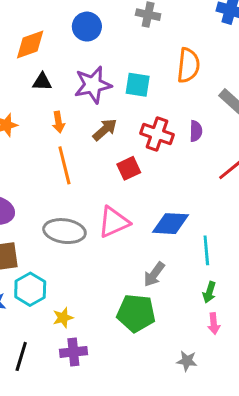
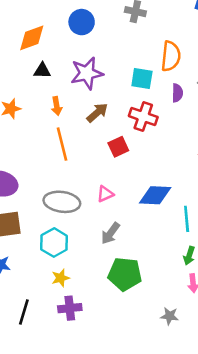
cyan square: (138, 85) -> (142, 78), moved
purple semicircle: (196, 131) -> (177, 93), moved
pink triangle: (114, 222) -> (105, 194), size x0.6
gray arrow: (154, 274) -> (110, 233), moved
cyan hexagon: (30, 289) -> (54, 243), moved

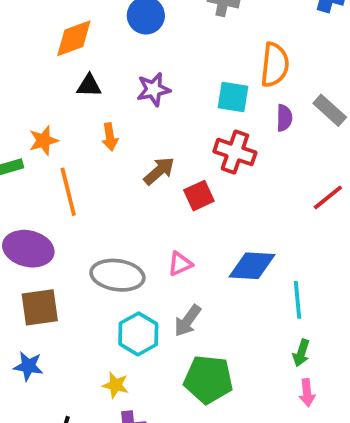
purple star: (87, 73) -> (153, 89), size x0.7
brown arrow: (97, 113) -> (159, 171), moved
orange line: (62, 144) -> (68, 192), moved
cyan hexagon: (54, 243) -> (138, 334), moved
yellow star: (61, 278) -> (116, 385), turned 30

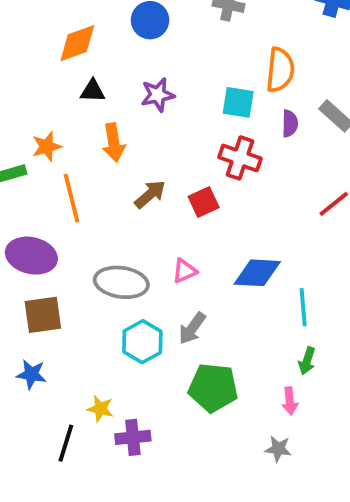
orange arrow: (110, 137) -> (114, 143), size x1.4
brown arrow: (159, 171) -> (150, 194), moved
yellow star: (116, 385) -> (100, 409), moved
pink arrow: (307, 393) -> (290, 401), moved

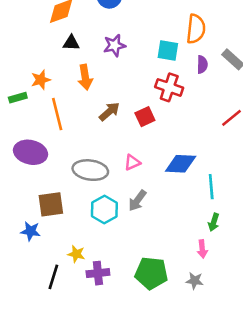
brown square: (43, 315) -> (51, 204), moved
green pentagon: (213, 388) -> (151, 273), moved

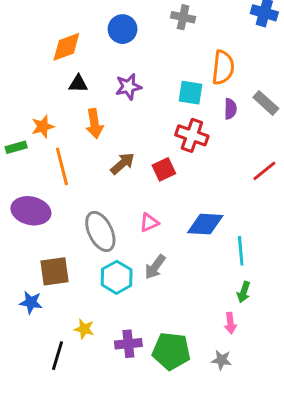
gray ellipse: (90, 170) -> (100, 231), turned 56
purple cross: (98, 273) -> (128, 344), moved

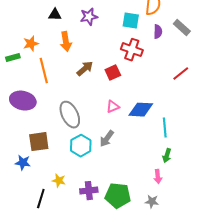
pink triangle: (149, 223) -> (113, 107), moved

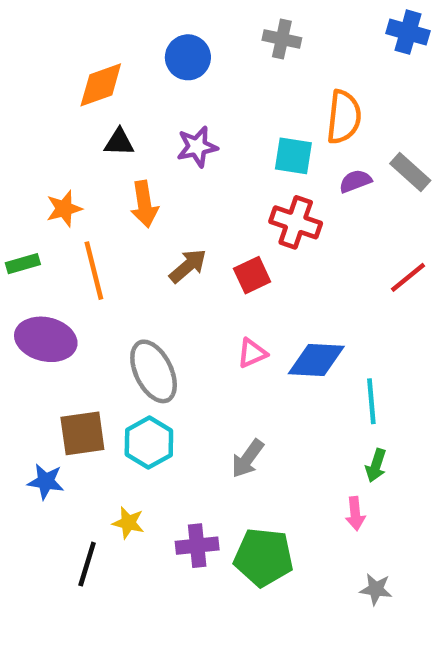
purple semicircle: (158, 32) -> (355, 181), turned -112
green rectangle: (13, 58) -> (23, 264), moved
gray arrow: (107, 139) -> (248, 459), moved
cyan hexagon: (81, 146) -> (149, 442), moved
gray star: (152, 202) -> (376, 589), moved

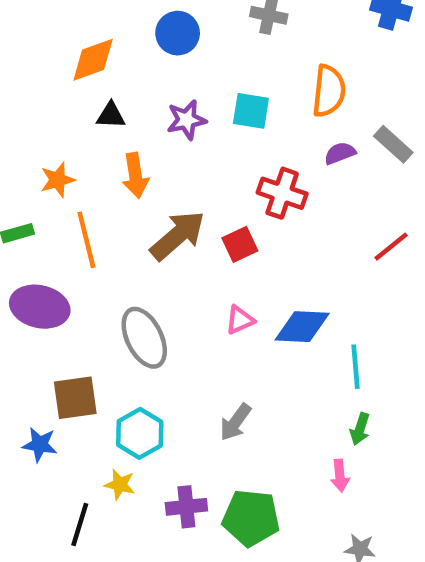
cyan square: (293, 156) -> (251, 111), moved
brown arrow: (188, 266) -> (178, 235), size x1.5
cyan hexagon: (149, 442) -> (140, 433), moved

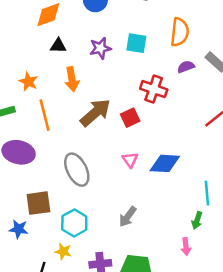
orange star: (58, 180) -> (28, 82), turned -30
pink triangle: (240, 320) -> (130, 160), turned -42
cyan line: (355, 367) -> (207, 193), moved

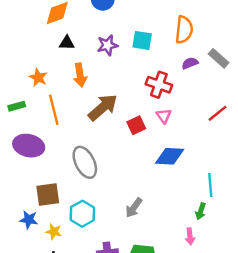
red square: (130, 118) -> (136, 125), moved
pink triangle: (130, 160) -> (164, 116), moved
yellow star: (63, 251) -> (54, 232), moved

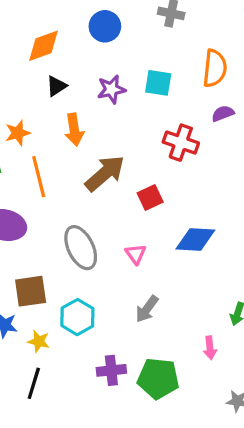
black triangle: (67, 43) -> (56, 86), turned -35
orange star: (38, 77) -> (18, 133), turned 30
pink triangle: (164, 116) -> (136, 254), moved
pink arrow: (190, 236) -> (210, 348), moved

